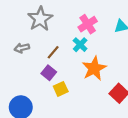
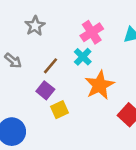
gray star: (40, 19) -> (35, 26), size x0.7
gray arrow: (22, 48) -> (13, 61), turned -128

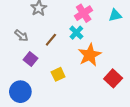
purple square: (45, 90) -> (31, 59), moved

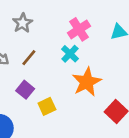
brown line: (51, 40) -> (29, 58), moved
purple square: (31, 59) -> (25, 90), moved

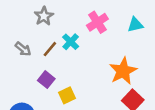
cyan cross: (70, 54) -> (71, 42), moved
orange star: (87, 82) -> (123, 71), moved

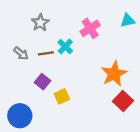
cyan triangle: (135, 25) -> (128, 20), moved
brown line: (50, 49) -> (46, 53), turned 42

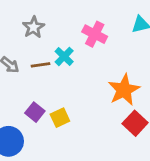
pink cross: (90, 28) -> (95, 34), turned -30
purple square: (43, 82) -> (35, 112), moved

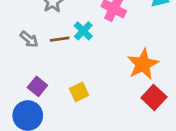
purple square: (35, 112) -> (37, 86), moved

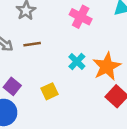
cyan cross: (83, 31) -> (77, 62), moved

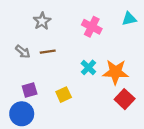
orange star: (107, 66) -> (116, 72), turned 30
purple square: (12, 86) -> (30, 90), turned 35

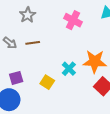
cyan cross: (88, 67) -> (69, 69), moved
yellow square: (64, 95) -> (47, 82), turned -32

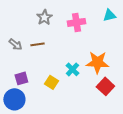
gray star: (28, 15) -> (44, 17), moved
pink cross: (73, 20) -> (76, 22), turned -36

